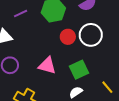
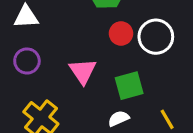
pink triangle: (47, 66) -> (83, 71), turned 30

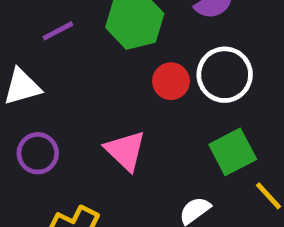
green square: (129, 86) -> (233, 152), moved

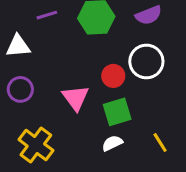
red circle: (171, 81) -> (113, 76), moved
green square: (233, 152) -> (117, 112), moved

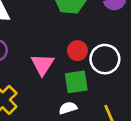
white circle: (146, 61) -> (105, 59), moved

